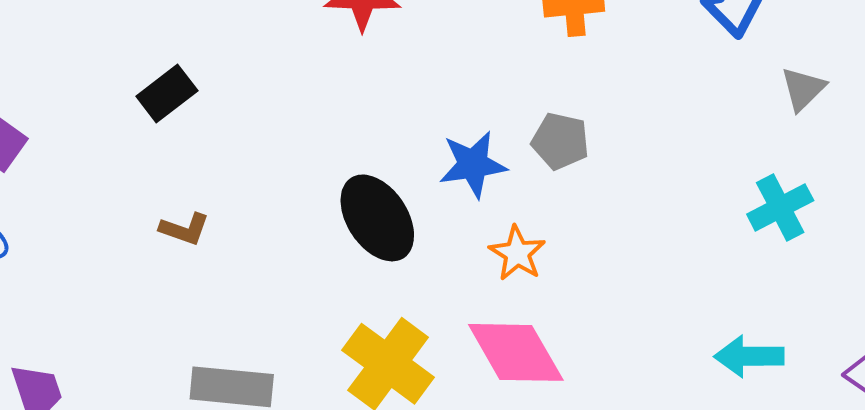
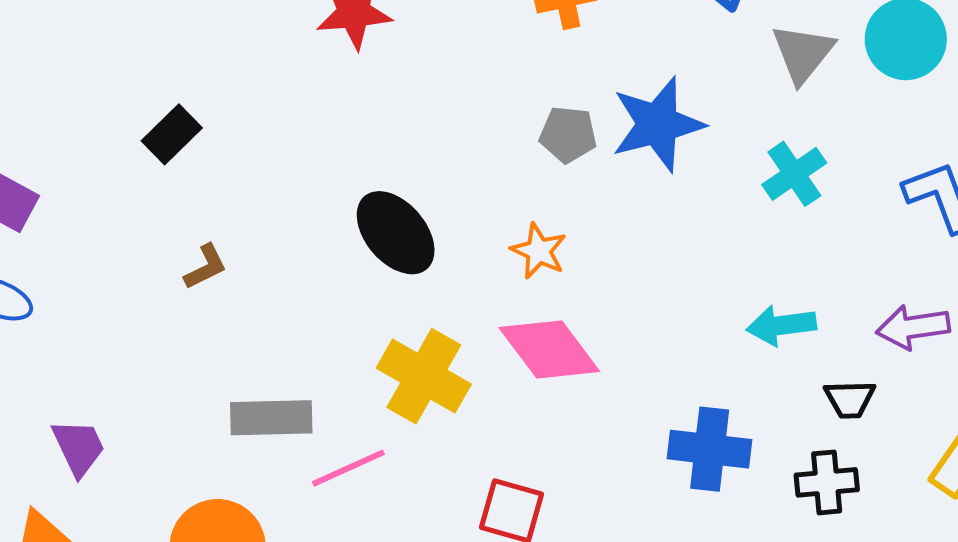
gray triangle: (803, 89) -> (803, 53), size x1.4
blue star: (473, 164) -> (658, 124), moved, size x1.4
brown L-shape: (185, 229) -> (206, 267), turned -39

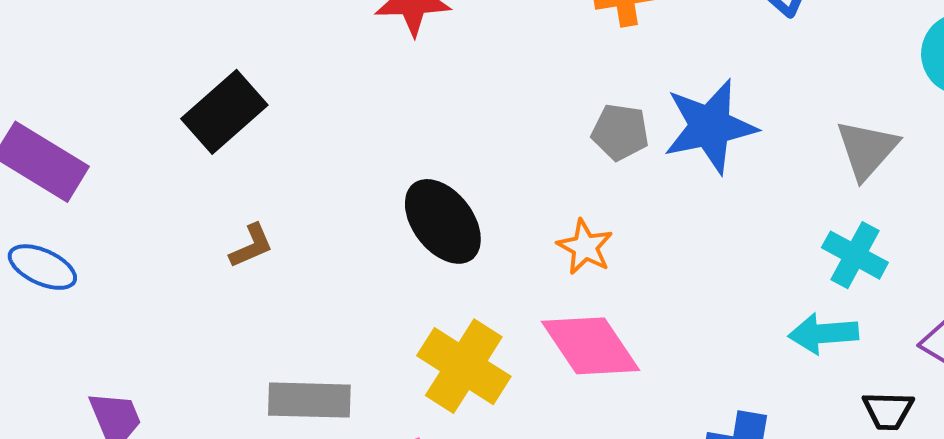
gray triangle: (803, 53) -> (867, 149), moved
black rectangle: (172, 134) -> (224, 112), size x1.4
cyan cross: (794, 174) -> (855, 255), moved, turned -30

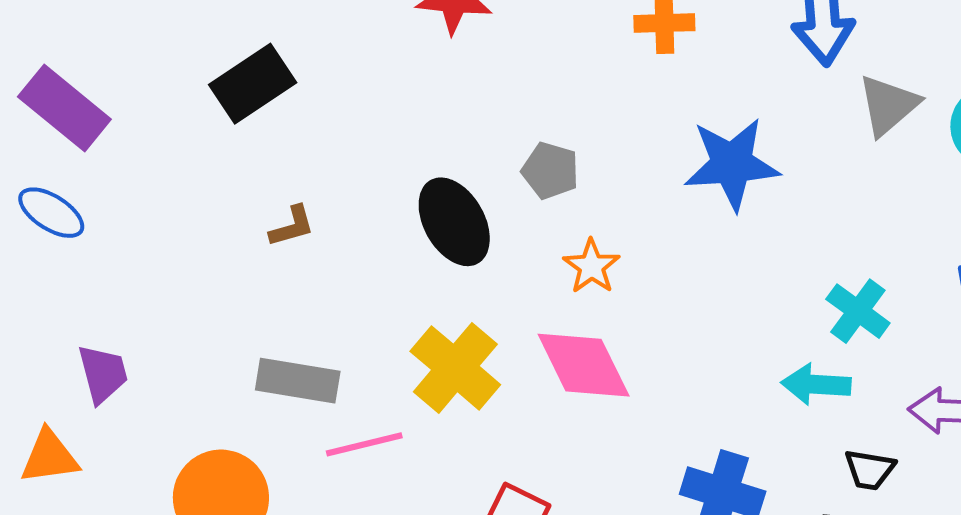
gray pentagon: (620, 132) -> (550, 171), moved
gray triangle: (867, 149) -> (888, 105), moved
brown L-shape: (251, 246) -> (292, 226), moved

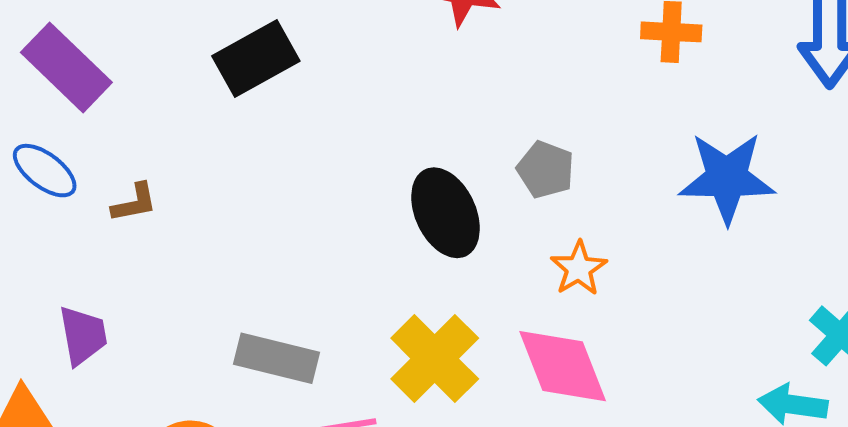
brown L-shape: (292, 226) -> (134, 203), moved

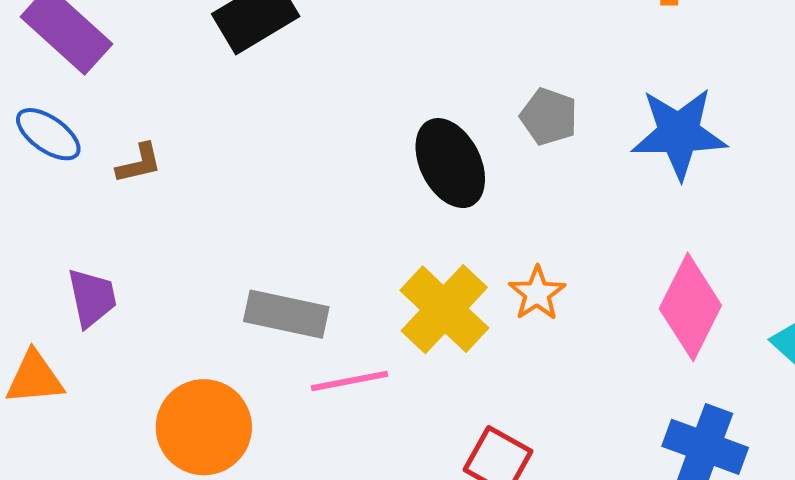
blue star: (727, 178) -> (679, 133), moved
orange star: (579, 268) -> (537, 293), moved
pink diamond: (563, 366) -> (690, 307), moved, turned 50

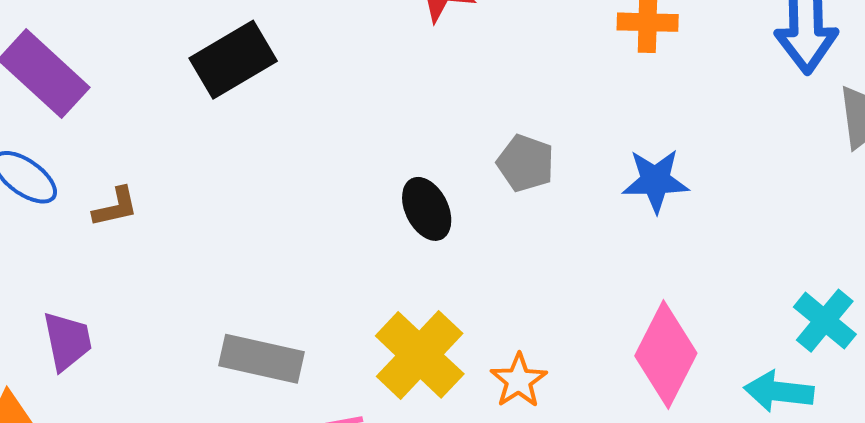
blue star: (679, 133) -> (655, 181), size x0.7
black ellipse: (450, 163) -> (427, 209), size x0.7
orange star: (537, 293) -> (519, 380), moved

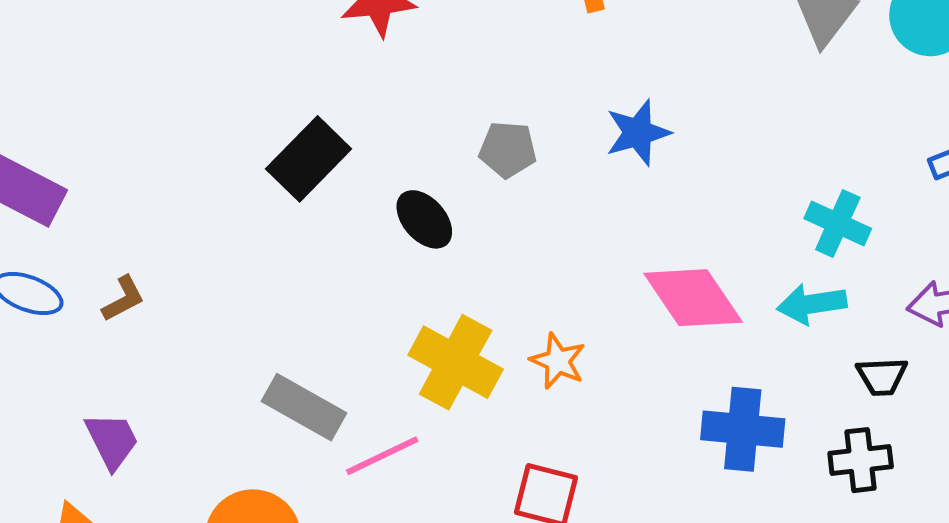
black rectangle: (233, 60) -> (309, 159), moved
pink diamond: (666, 354) -> (693, 298), turned -46
gray rectangle: (262, 359) -> (304, 407), turned 32

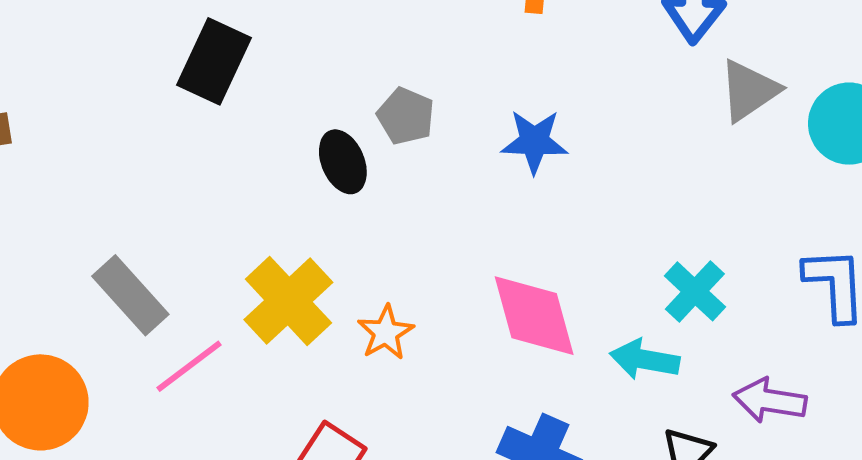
black rectangle: (309, 159) -> (214, 61), turned -38
black ellipse: (424, 219) -> (343, 162), moved
pink line: (382, 456) -> (189, 366), turned -30

